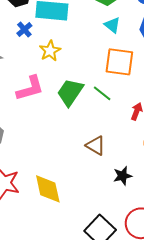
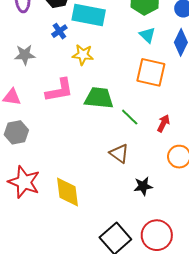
yellow star: (50, 51) -> (83, 55), turned 30
green trapezoid: (70, 92) -> (99, 98), turned 56
green line: (102, 93) -> (130, 117), moved

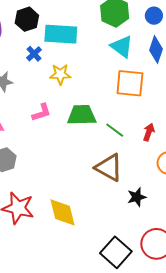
cyan triangle: (147, 35) -> (122, 47), size x1.4
pink L-shape: (59, 90) -> (41, 112), size x0.7
brown triangle: (119, 153) -> (109, 168), size x1.4

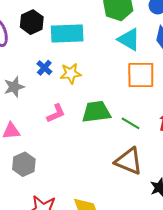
blue cross: (34, 54) -> (44, 68), moved

